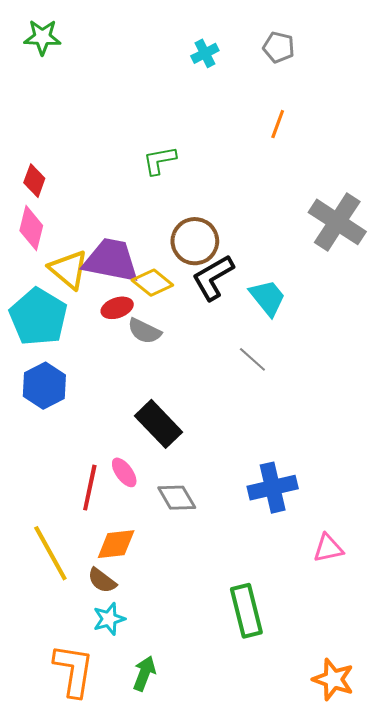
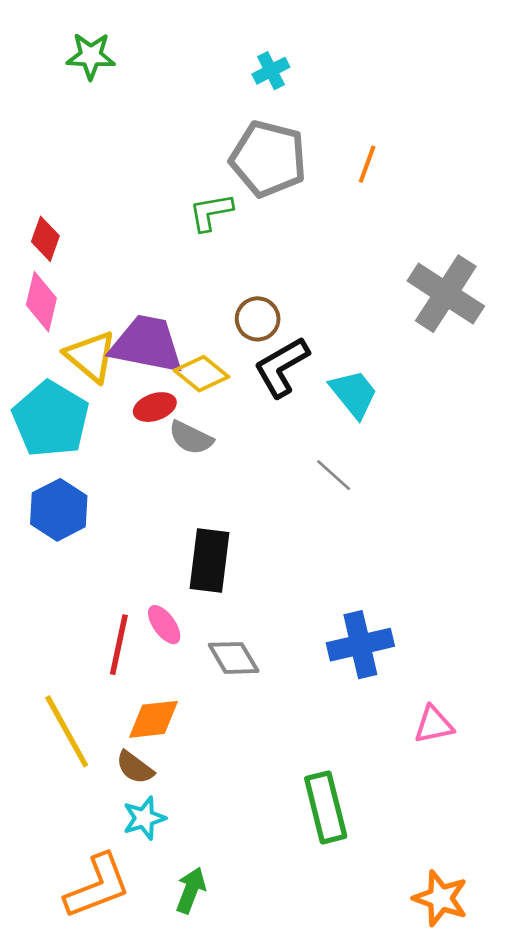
green star: (42, 37) -> (91, 56), moved
gray pentagon: (279, 47) -> (268, 159), moved, size x1.8
brown circle: (195, 241) -> (258, 319), size x0.7
black rectangle: (159, 424) -> (210, 561), turned 51
orange L-shape: (74, 670) -> (97, 886), turned 60

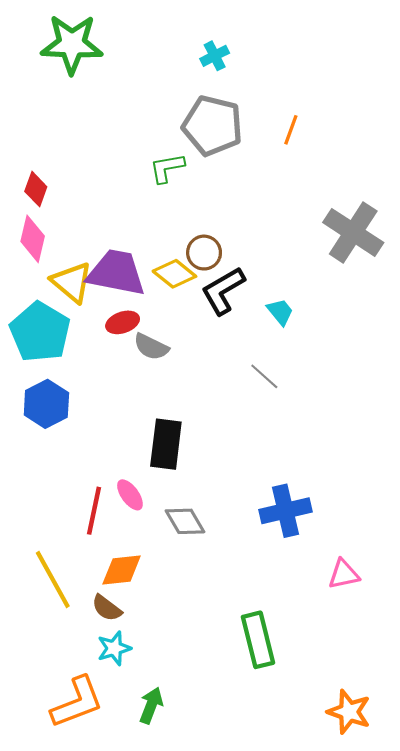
green star: (91, 56) -> (72, 44), size x1.6
yellow diamond: (202, 374) -> (174, 274), moved
cyan trapezoid: (354, 394) -> (280, 312), size x0.7

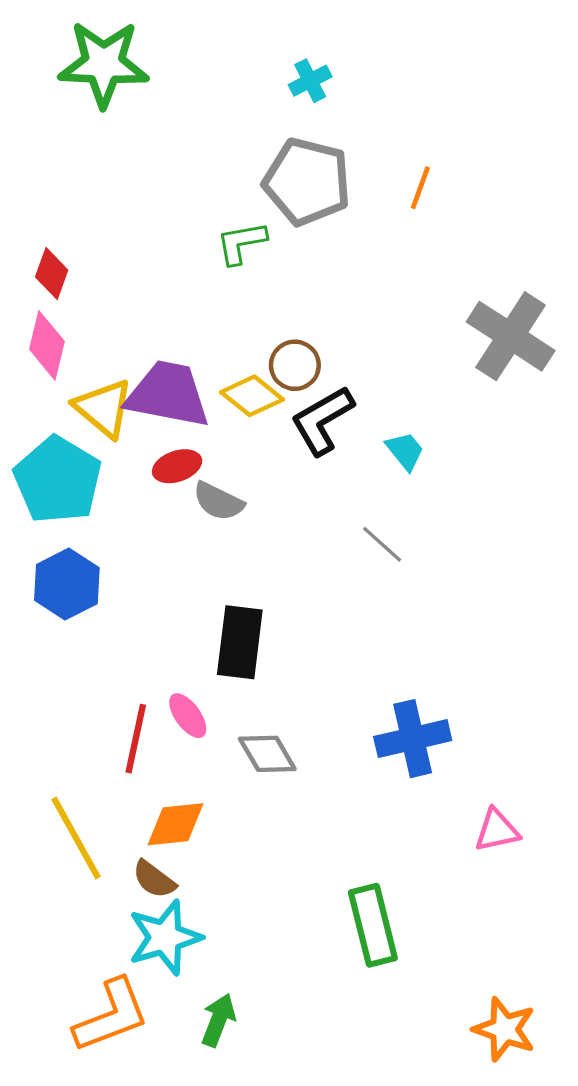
cyan star: (114, 648) -> (165, 937), size x1.5

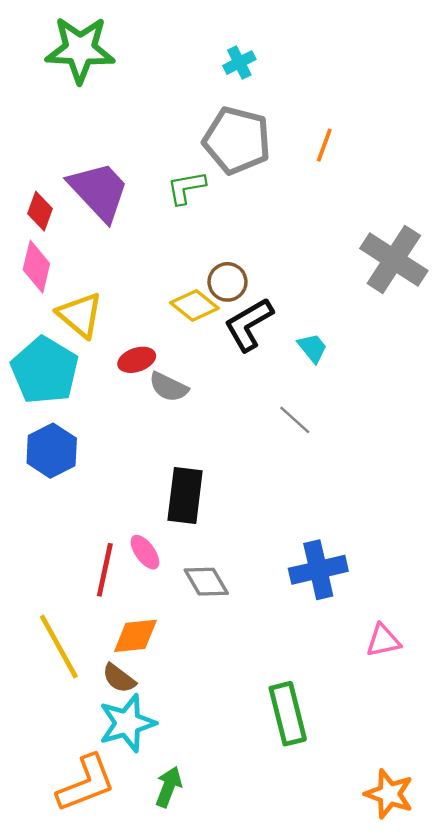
purple trapezoid: (168, 394) -> (99, 191), moved, turned 36

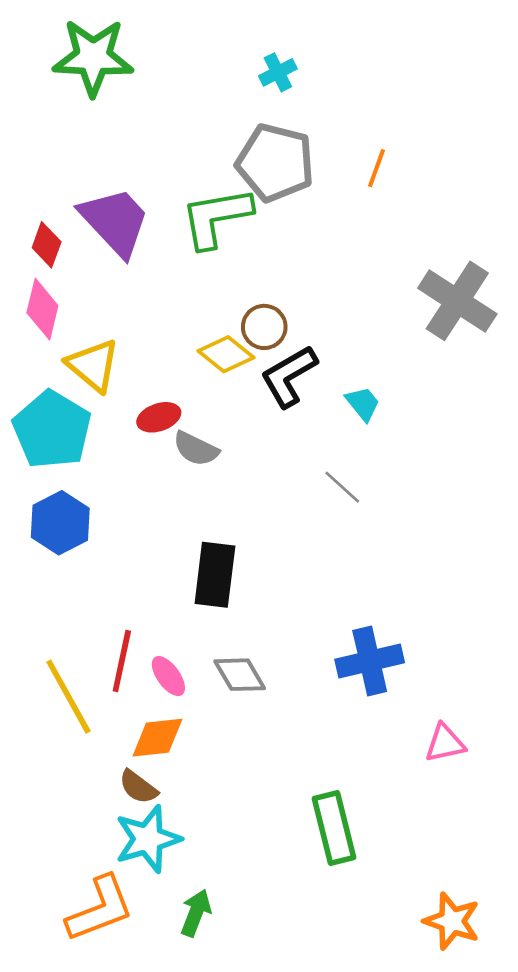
green L-shape: (186, 188) -> (216, 217), size x1.6
pink ellipse: (145, 552) -> (168, 676), moved
yellow line: (59, 646) -> (68, 697), moved

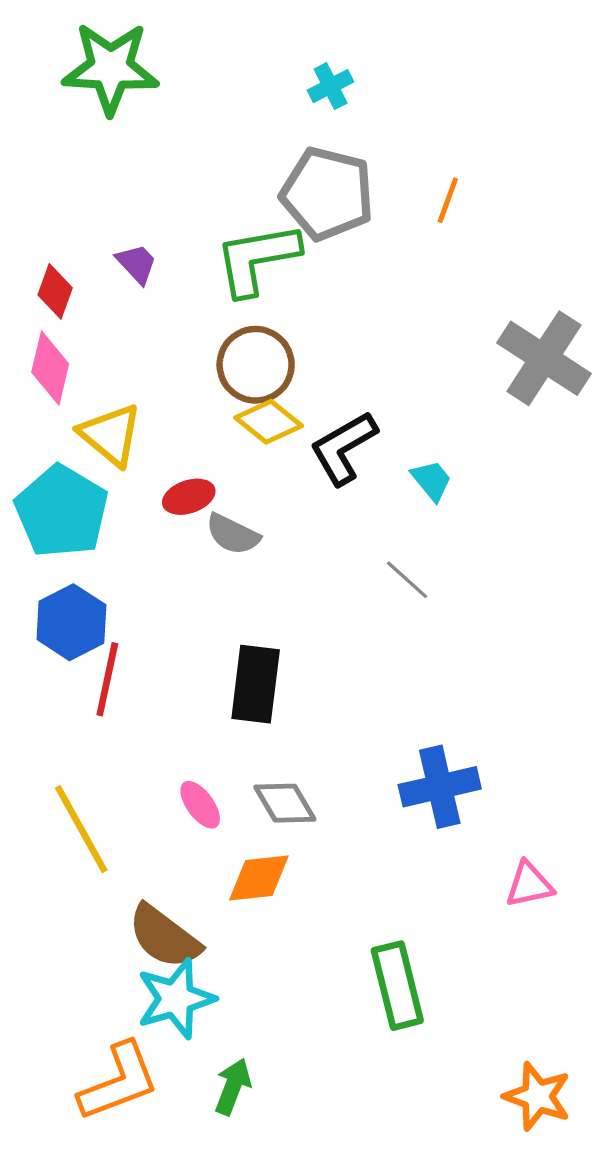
purple trapezoid: (115, 222) -> (137, 264), size x0.5
brown circle: (264, 327) -> (256, 365), moved, size x1.4
red line: (122, 661) -> (107, 679), moved
orange diamond: (157, 738) -> (259, 878), moved
brown semicircle: (138, 787) -> (164, 937), size x1.6

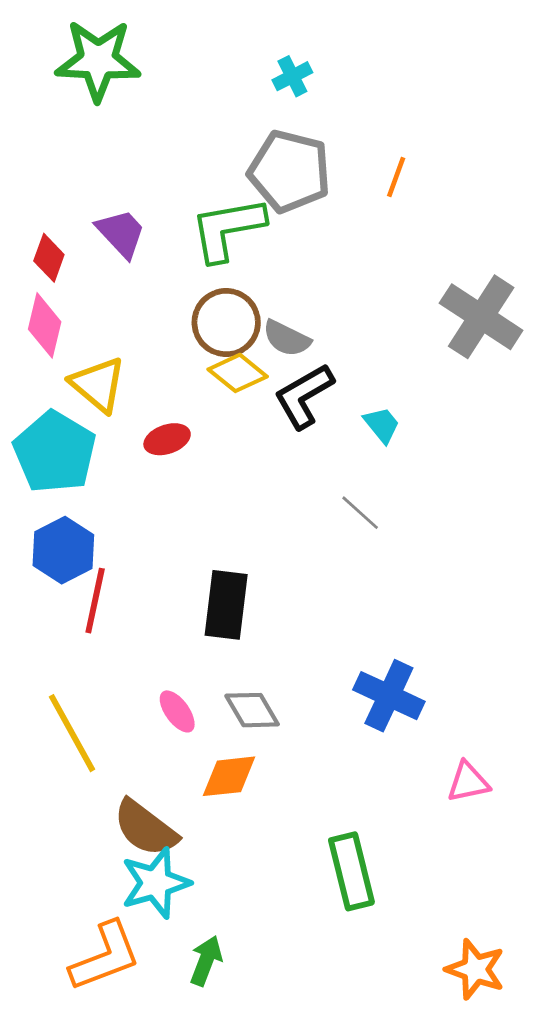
purple trapezoid: (137, 264) -> (121, 233), size x1.4
gray semicircle: (233, 534) -> (287, 338), moved
blue cross: (440, 787) -> (389, 696), turned 38

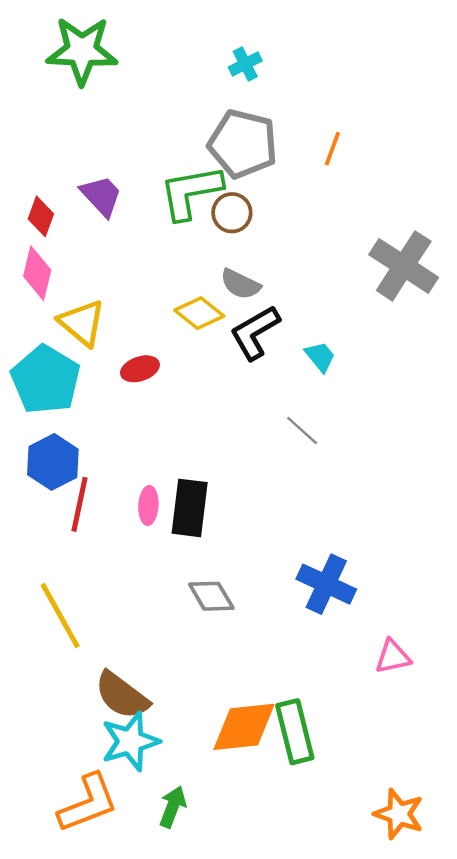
brown circle: (226, 323) -> (232, 213), moved, size x0.7
pink ellipse: (177, 711) -> (148, 505), moved, turned 39
orange diamond: (229, 776) -> (244, 727), moved, size x1.4

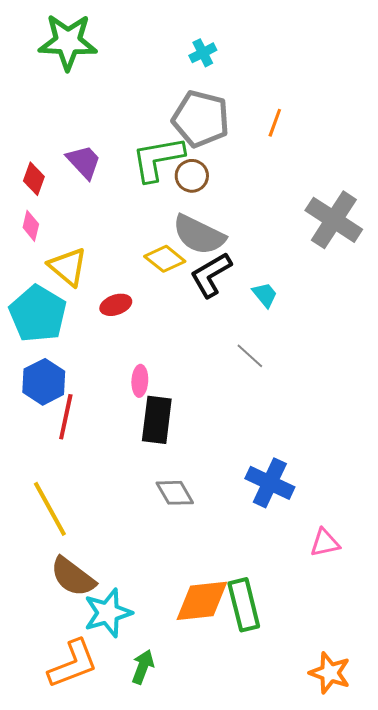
pink diamond: (37, 273) -> (31, 226), size x0.7
gray semicircle: (240, 284) -> (199, 235), size x1.6
pink ellipse: (148, 505) -> (140, 381), moved
brown semicircle: (122, 695) -> (73, 577), moved

